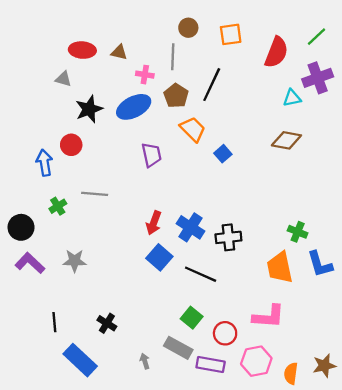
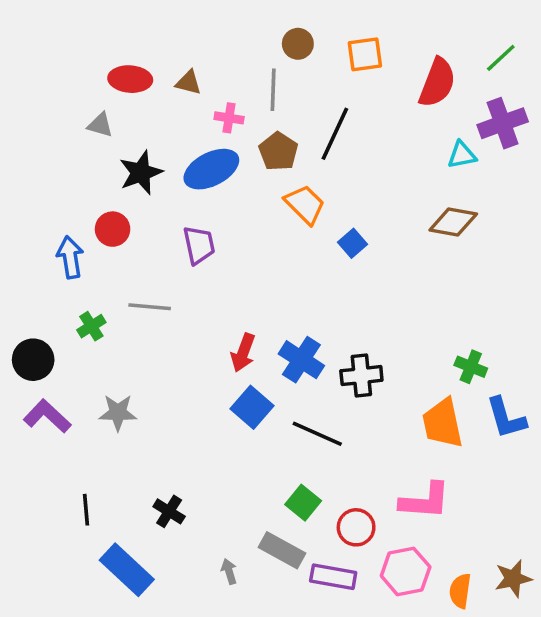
purple trapezoid: (151, 155) -> (199, 245), moved

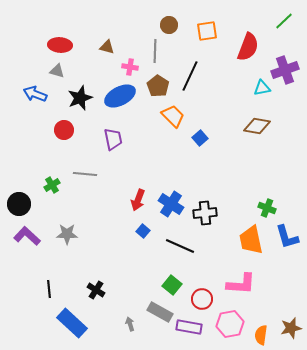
green line: (501, 58) -> (284, 21), moved
red ellipse: (130, 79) -> (60, 45), moved
blue arrow: (70, 257) -> (35, 94), moved, turned -60
blue square: (252, 407) -> (143, 231), size x0.6

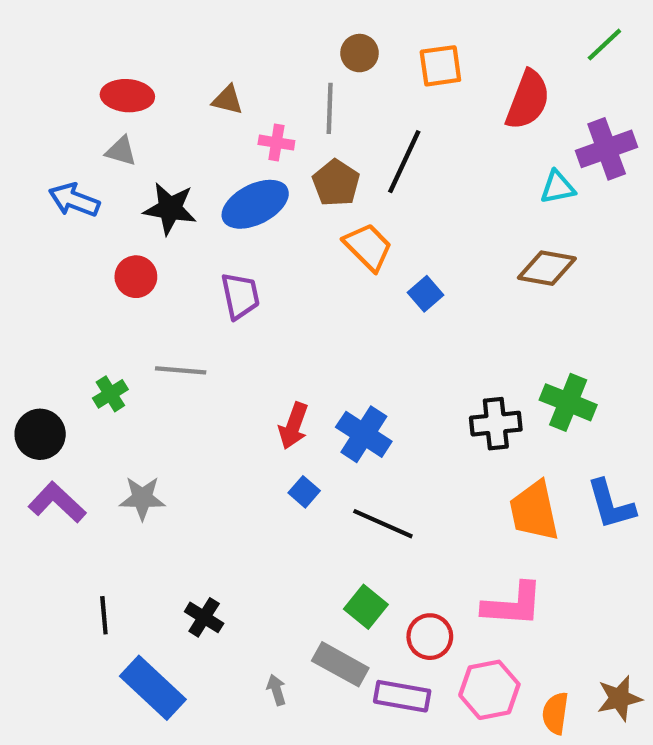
black star: (80, 98) -> (170, 209), turned 30
green cross: (267, 208) -> (568, 402), moved, size x1.4
black cross: (205, 213) -> (496, 424), moved

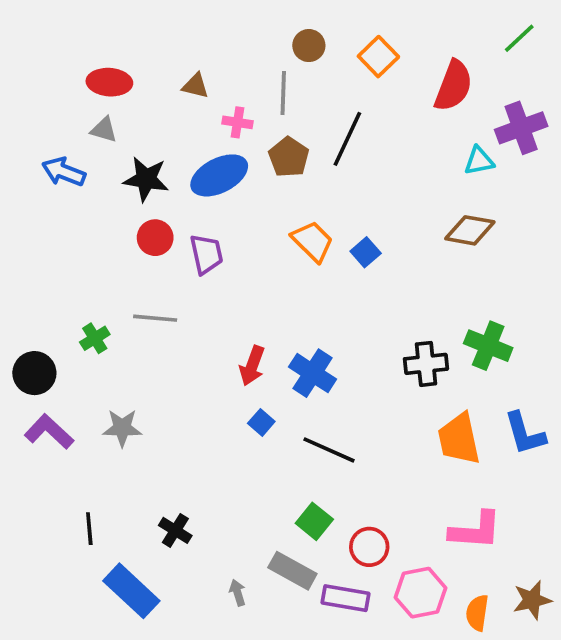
orange square: (440, 66) -> (378, 57), turned -36
orange trapezoid: (368, 247) -> (313, 241), moved
red circle: (136, 277) -> (155, 238), moved
pink L-shape: (513, 605) -> (475, 530), moved

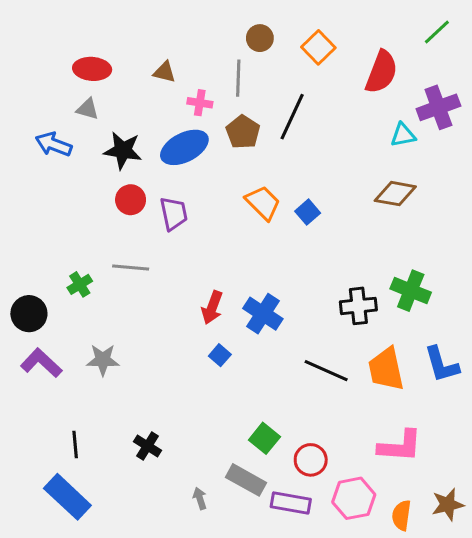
black line: (329, 450) -> (326, 371), moved
blue rectangle: (131, 591) -> (67, 497), moved

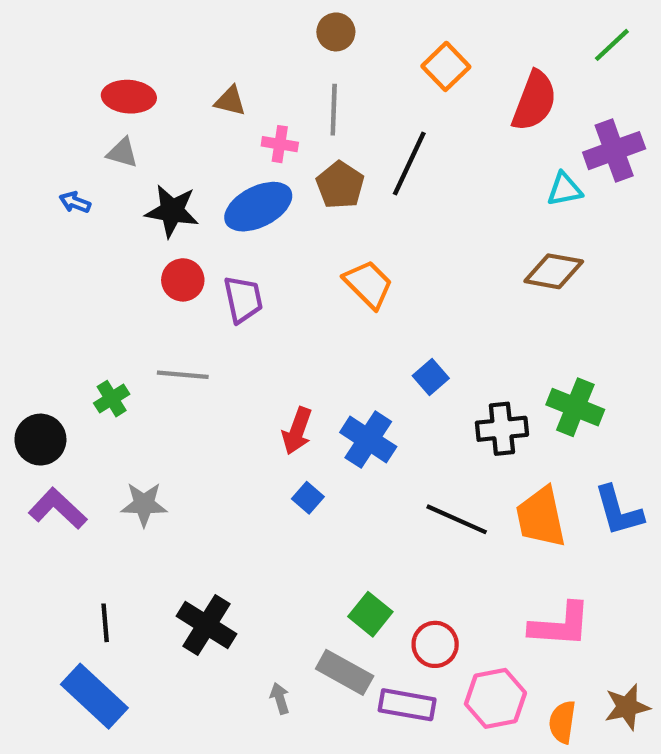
brown circle: (260, 38) -> (336, 32), moved
blue arrow: (54, 144) -> (75, 202), size x0.6
blue square: (308, 212) -> (431, 377), moved
black cross: (147, 446) -> (206, 625), size x1.5

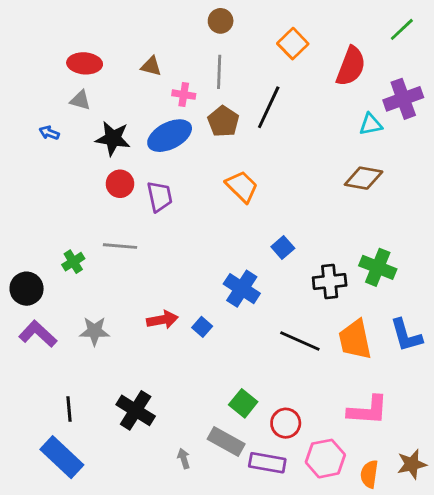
red arrow: (297, 431) -> (162, 320), moved, turned -120

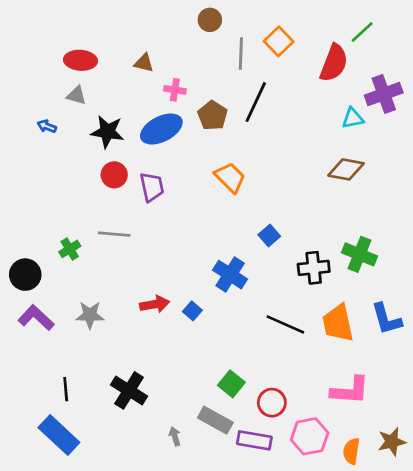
green line: (402, 29) -> (362, 32), moved
gray line: (219, 72) -> (241, 54), moved

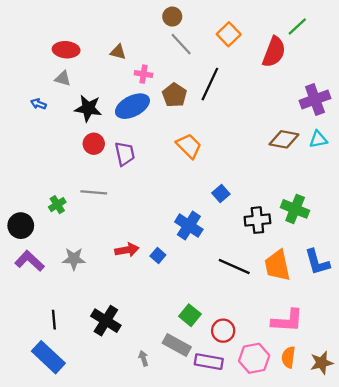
gray line: (241, 54) -> (181, 44), moved, turned -45
purple cross: (384, 94) -> (315, 99), moved
cyan triangle: (353, 118) -> (318, 139), moved
orange semicircle: (351, 451) -> (288, 357), moved

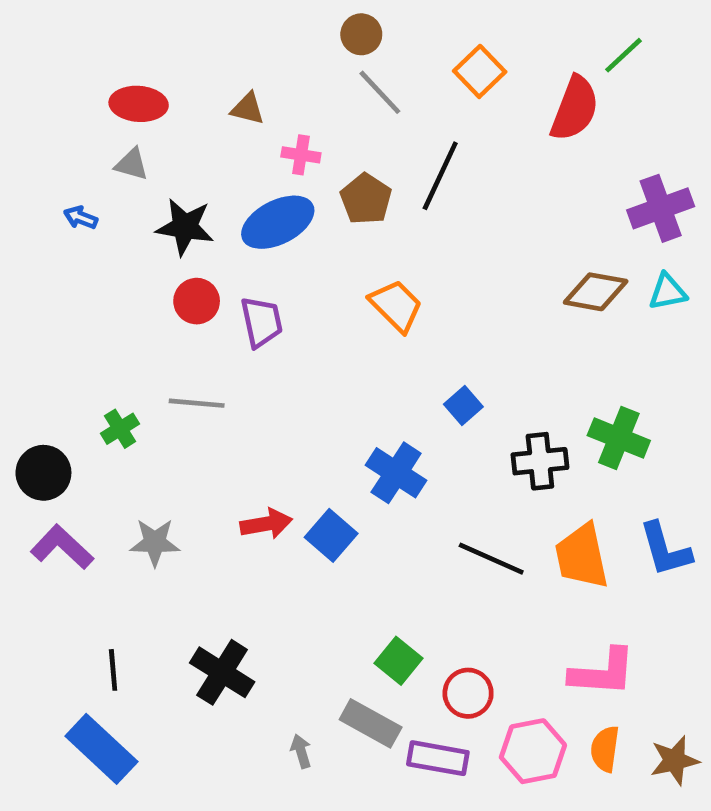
blue square: (158, 255) -> (331, 535), size x1.5

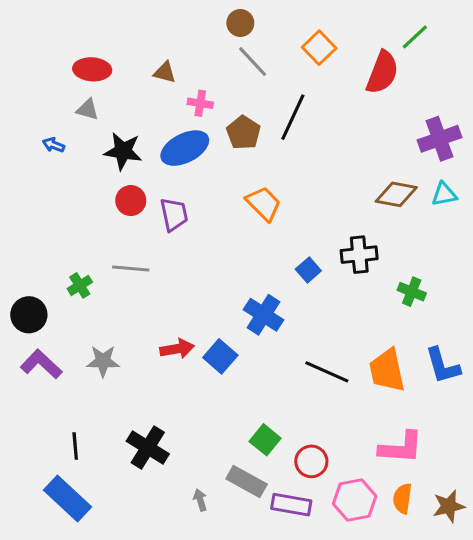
green cross: (619, 438) -> (412, 292), size x0.7
black cross: (540, 461) -> (359, 255), moved

